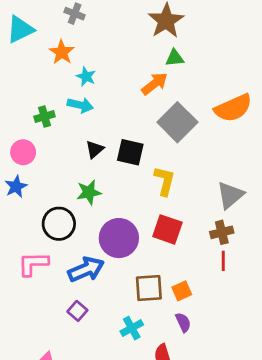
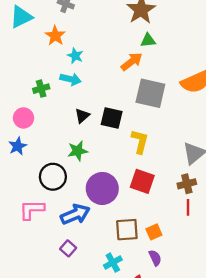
gray square: (177, 122) -> (150, 93), turned -32

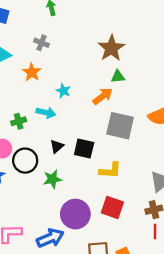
cyan star: (75, 56) -> (63, 91), moved
yellow L-shape: (140, 141) -> (110, 170), turned 80
black circle: (53, 177) -> (25, 161), moved

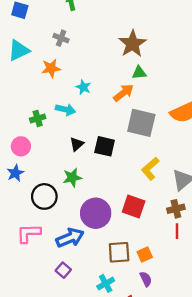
orange star: (32, 72) -> (51, 68), turned 30
black circle: (25, 161) -> (44, 196), moved
yellow L-shape: (110, 170) -> (150, 169), moved, turned 135

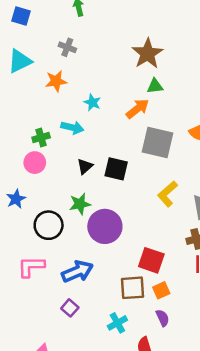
pink circle: (21, 146) -> (35, 163), moved
red square: (134, 207) -> (151, 260), moved
purple circle: (96, 213) -> (105, 226), moved

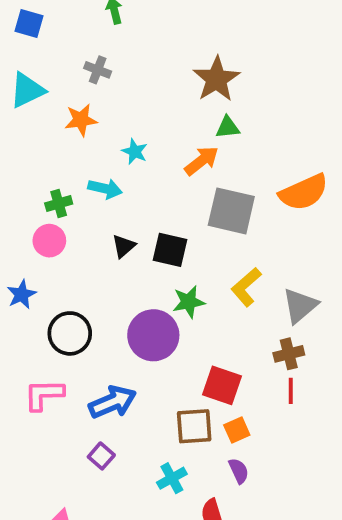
green star: (80, 204) -> (189, 302), moved

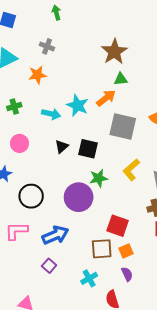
cyan star: (135, 151) -> (77, 105), moved, size x1.5
green cross: (59, 203) -> (14, 106), moved

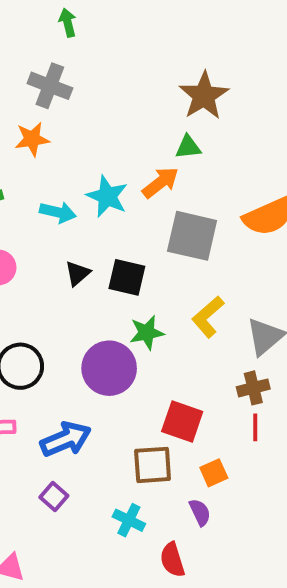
gray cross: (47, 46) -> (50, 86), size x1.5
brown star: (114, 52) -> (204, 96), moved
orange square: (126, 251) -> (214, 473), moved
cyan cross: (89, 278) -> (129, 520), turned -35

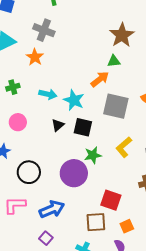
orange star: (32, 139) -> (35, 57), turned -30
cyan star: (107, 196) -> (74, 100), moved

